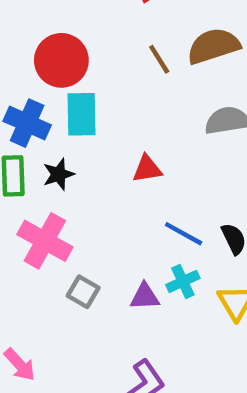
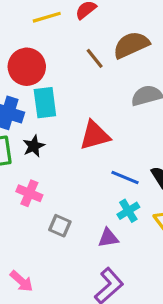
red triangle: (147, 169) -> (95, 135), size x1.5
pink cross: (45, 241) -> (29, 193), size x0.7
purple triangle: (145, 296) -> (108, 238), moved

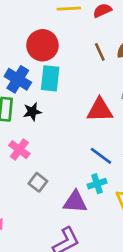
red triangle: (95, 135) -> (100, 110), moved
purple triangle: (108, 238) -> (75, 202), size x1.4

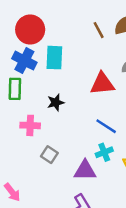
red circle: (42, 45) -> (30, 30), moved
black star: (32, 112) -> (56, 102), moved
pink cross: (19, 150) -> (30, 125), turned -30

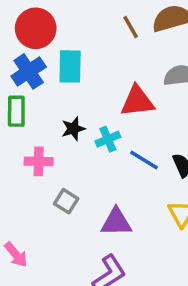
blue cross: (24, 61) -> (29, 71), turned 30
cyan cross: (104, 152) -> (108, 139), moved

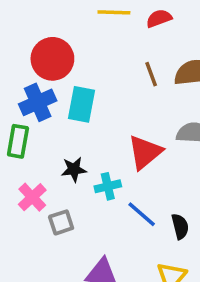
red triangle: (137, 101) -> (145, 152), turned -42
pink cross: (39, 161) -> (32, 197), turned 36
gray square: (66, 201) -> (61, 222), moved, turned 30

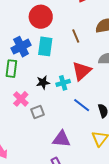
red circle: (52, 59) -> (41, 17), moved
brown line: (151, 74) -> (76, 36), moved
cyan cross: (108, 186) -> (63, 83), moved

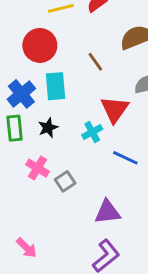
black star: (43, 82) -> (48, 128), moved

